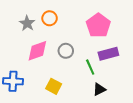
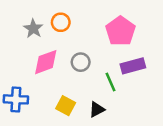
black triangle: (99, 89) -> (97, 109), moved

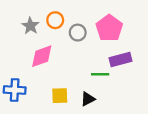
gray circle: (81, 62) -> (78, 33), moved
green line: (110, 82) -> (100, 74), turned -66
yellow square: (66, 106) -> (60, 96), turned -30

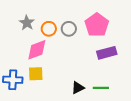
orange circle: (55, 20) -> (49, 29), moved
green line: (100, 74) -> (101, 88), moved
yellow square: (60, 96) -> (36, 74), moved

